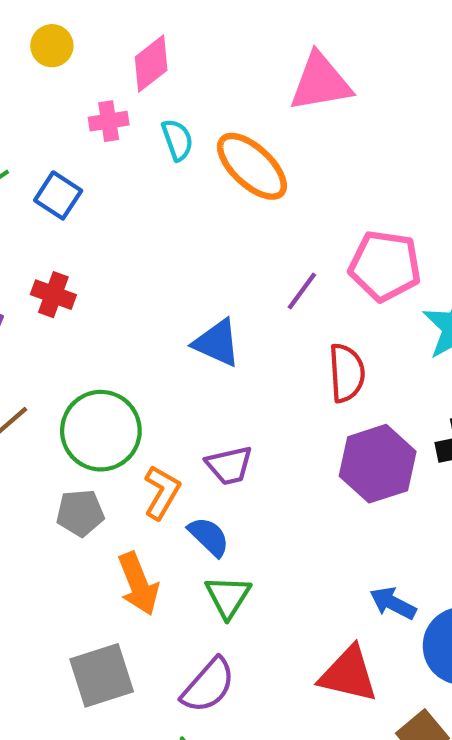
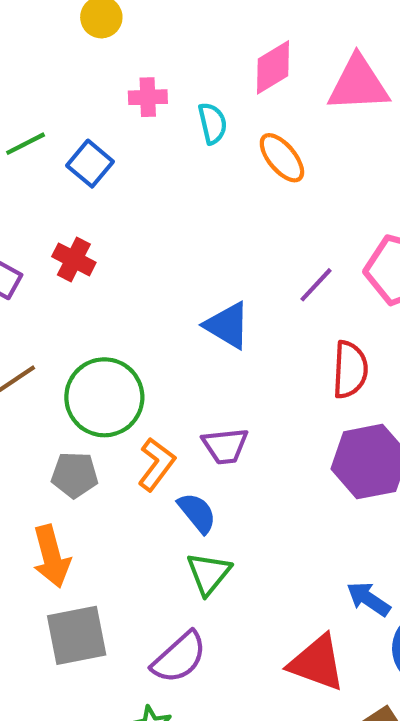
pink diamond: (151, 64) -> (273, 67), moved
orange ellipse: (252, 166) -> (282, 158), size x0.7
orange arrow: (138, 584) -> (51, 556), moved

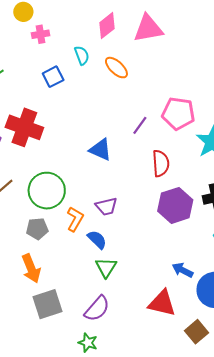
pink cross: (148, 97) -> (40, 34), moved
blue square: (90, 164) -> (53, 77), moved, turned 30
red cross: (74, 259) -> (24, 127), size x1.8

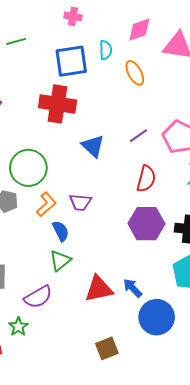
blue square: (53, 77) -> (71, 61), size x1.6
red cross: (24, 127) -> (58, 104), moved, turned -30
red triangle: (162, 303) -> (99, 289), moved, turned -44
brown square: (197, 332) -> (107, 348), moved

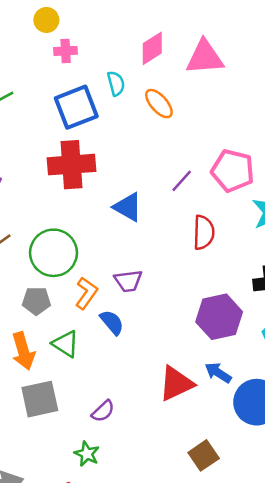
purple hexagon: (146, 224) -> (219, 317), moved
green triangle: (60, 261) -> (66, 344), moved, turned -35
purple semicircle: (38, 297) -> (103, 411), size x0.7

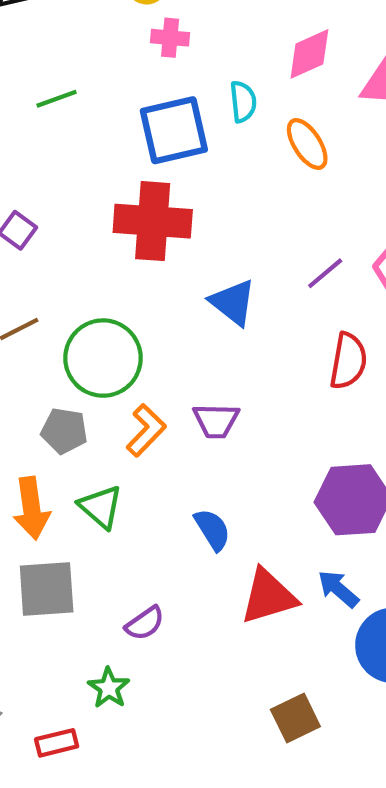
blue semicircle: (112, 322) -> (212, 530), moved

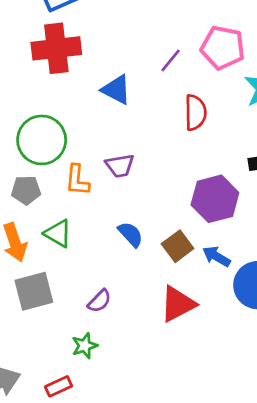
orange L-shape: (146, 430) -> (77, 180), turned 152
red triangle: (268, 597) -> (178, 304), moved
green star: (109, 688) -> (85, 346), turned 30
brown square: (295, 718) -> (178, 246), moved

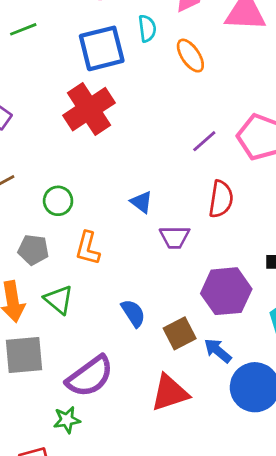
red cross: (56, 48) -> (89, 109), turned -36
blue triangle: (116, 90) -> (141, 202), moved, size x0.7
green circle: (42, 140) -> (58, 201), size x0.6
purple trapezoid: (120, 166) -> (175, 237), moved
purple semicircle: (99, 301) -> (90, 376), size x1.8

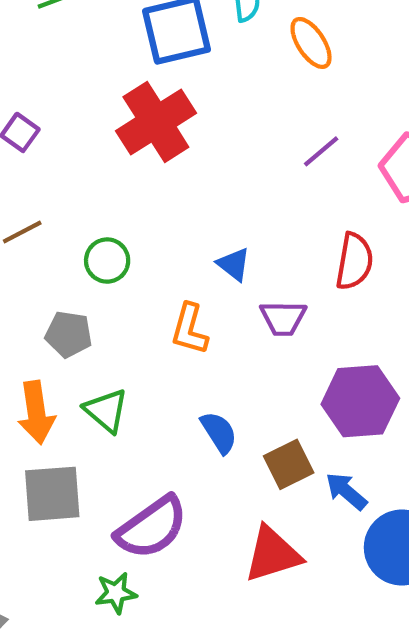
purple line: (204, 141) -> (321, 151), moved
orange L-shape: (88, 248) -> (189, 329), moved

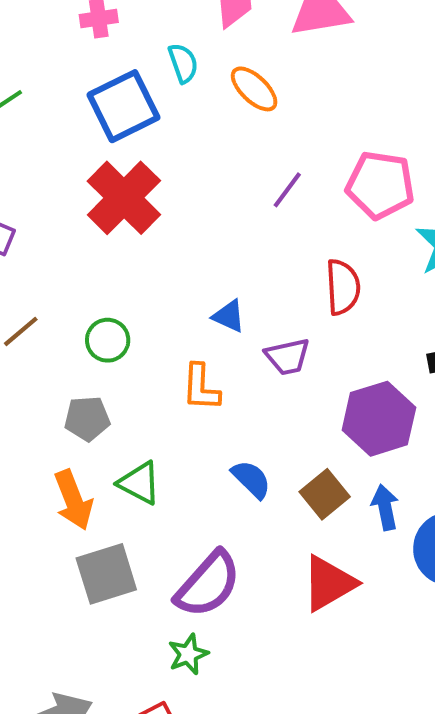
blue arrow: (346, 491) -> (385, 507), turned 51

